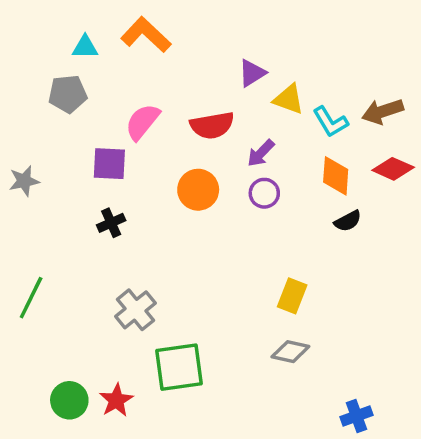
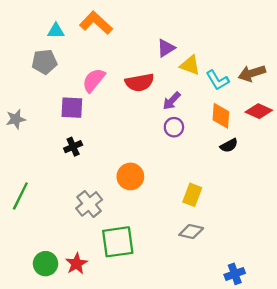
orange circle: (198, 190) -> (130, 176), moved

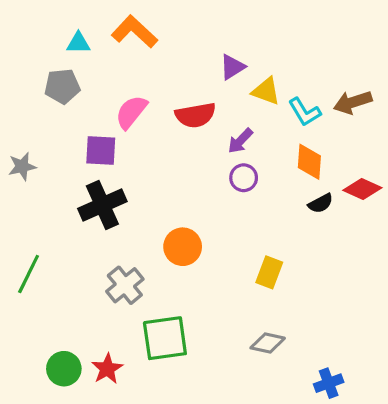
red diamond: (259, 111) -> (362, 189), moved
black cross: (73, 147) -> (102, 205), size x1.8
gray diamond: (191, 232) -> (268, 343), moved

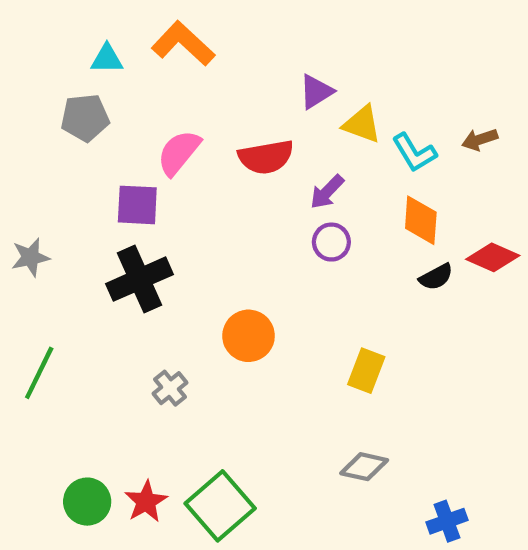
brown arrow: (353, 102) -> (480, 140), size x0.7
gray star: (22, 167) -> (30, 257), moved
gray cross: (125, 285) -> (170, 388), size x0.7
green square: (165, 338) -> (220, 506), moved, turned -33

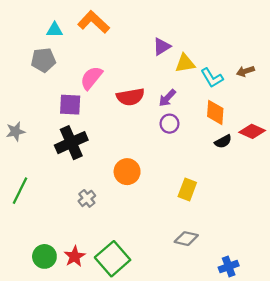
yellow triangle: (362, 124) -> (185, 63), turned -30
red semicircle: (266, 157) -> (130, 97), moved

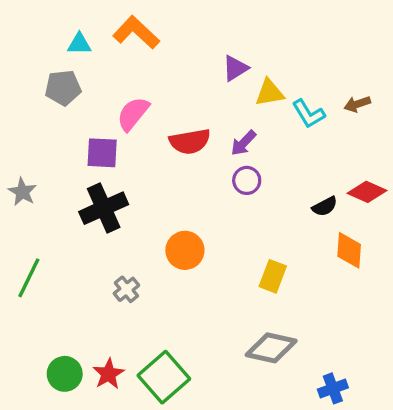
orange diamond: (215, 112) -> (349, 250), moved
gray star: (15, 131) -> (22, 192), turned -30
gray diamond: (186, 239) -> (271, 348), size x1.4

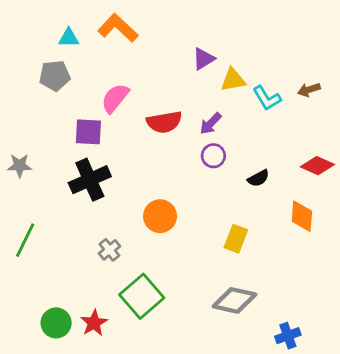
gray star: (22, 192) -> (20, 166), turned -30
black semicircle: (325, 206) -> (258, 178), moved
green square: (164, 377) -> (142, 296), moved

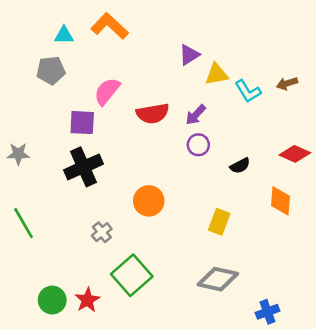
green line: (25, 240) -> (23, 223), turned -56

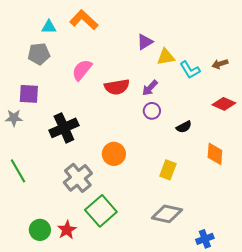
purple square: (82, 123) -> (29, 94), moved
red diamond: (295, 154) -> (224, 104), moved
gray cross: (102, 232) -> (78, 178), size x1.8

